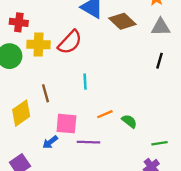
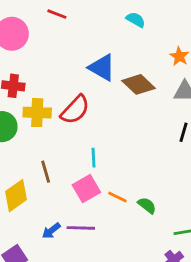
orange line: (105, 114) -> (117, 197), turned 49
pink square: (66, 124) -> (86, 189), moved, turned -35
purple line: (89, 142) -> (81, 228), moved

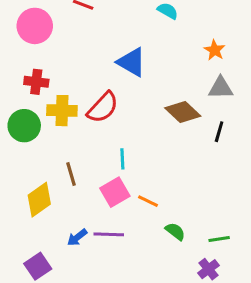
brown diamond: (138, 84) -> (183, 112), moved
green semicircle: (147, 205) -> (175, 231), moved

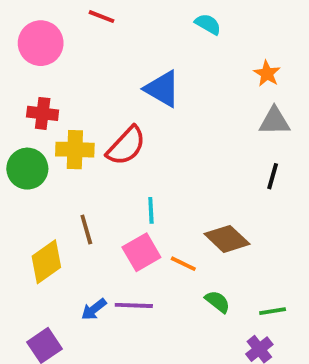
brown diamond: (183, 112) -> (227, 239), moved

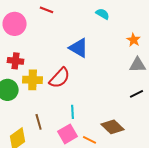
black line: (273, 176) -> (137, 94), turned 48

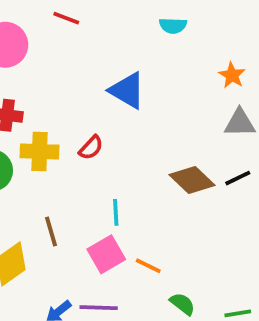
cyan semicircle: (103, 14) -> (173, 26), turned 152
red semicircle: (60, 78) -> (91, 148), size x0.6
brown diamond: (113, 127) -> (192, 180), moved

